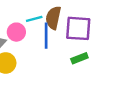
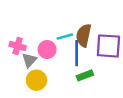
green rectangle: (79, 58) -> (85, 75), moved

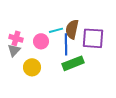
gray triangle: (29, 60) -> (14, 50), moved
green rectangle: (85, 75) -> (73, 63), size x1.5

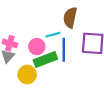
brown semicircle: (72, 29) -> (70, 18), moved
green rectangle: (73, 63) -> (45, 59), moved

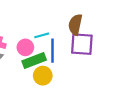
brown semicircle: (70, 18) -> (75, 25), moved
yellow circle: (27, 75) -> (43, 76), moved

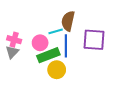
brown semicircle: (75, 25) -> (68, 21), moved

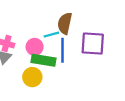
green rectangle: (48, 55) -> (44, 60), turned 30
yellow circle: (57, 70) -> (32, 77), moved

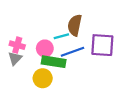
blue line: (63, 50) -> (72, 52), turned 70

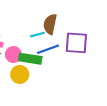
pink circle: (45, 48) -> (13, 55), moved

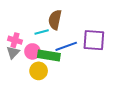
brown semicircle: (50, 24) -> (55, 20), moved
cyan line: (38, 35) -> (42, 32), moved

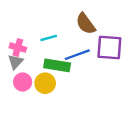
brown semicircle: (55, 20) -> (86, 24), moved, turned -48
pink circle: (32, 51) -> (23, 82), moved

